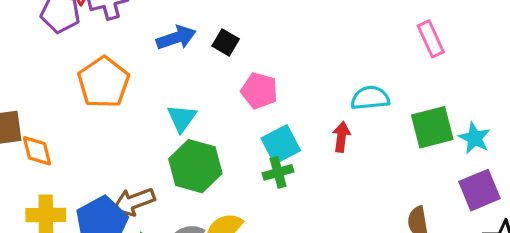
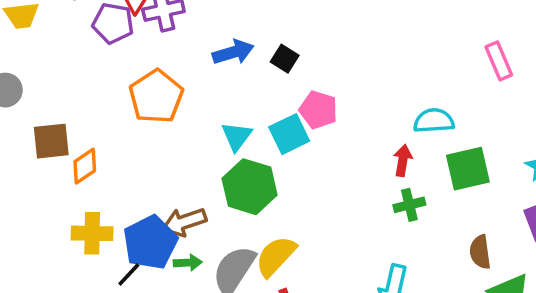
green square: (432, 127) -> (468, 169), moved
cyan square: (281, 144) -> (289, 134), moved
orange diamond: (37, 151) -> (85, 166), turned 68
green cross: (278, 172) -> (409, 205), moved

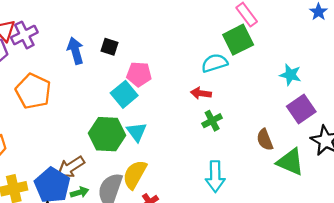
blue arrow: (233, 52) -> (75, 51), turned -75
cyan triangle: (237, 136) -> (137, 132), moved
red arrow: (403, 160) -> (201, 93), turned -78
green square: (468, 169) -> (238, 40), moved

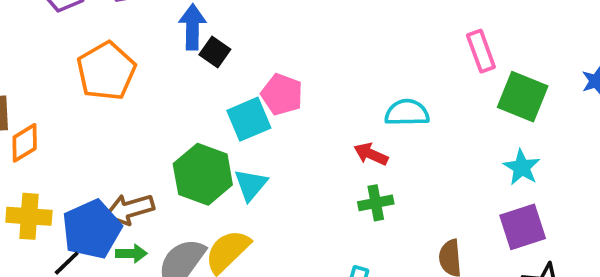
green square: (238, 40) -> (523, 97), moved, turned 32
black square: (109, 47) -> (215, 52), moved

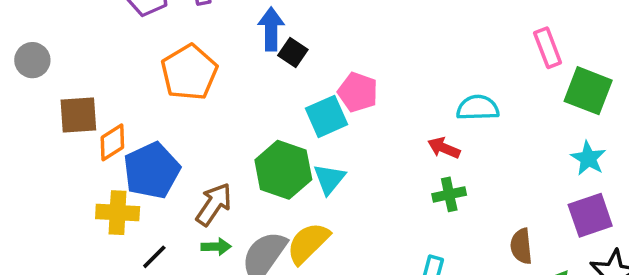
brown arrow: (130, 209) -> (214, 204), turned 141
blue pentagon: (92, 229) -> (152, 171), moved

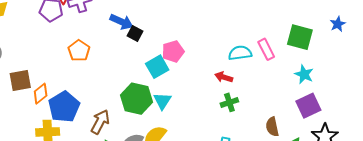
blue arrow: (271, 29) -> (121, 22), turned 120
pink rectangle: (548, 48) -> (266, 49), moved
orange pentagon: (189, 72) -> (79, 51), size x0.7
pink pentagon: (358, 92) -> (173, 51), turned -30

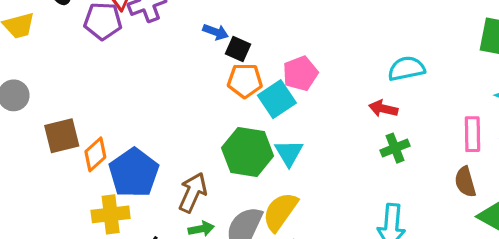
blue arrow: (121, 22) -> (216, 32), size x0.7
pink rectangle: (266, 49) -> (472, 134), moved, turned 30
orange pentagon: (79, 51) -> (245, 81), moved, turned -30

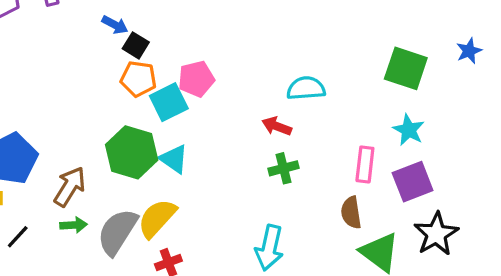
cyan triangle: (289, 153) -> (174, 159), turned -32

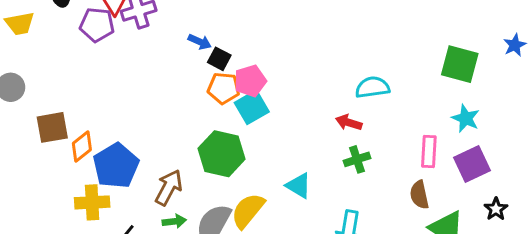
pink pentagon: (196, 79) -> (250, 81), moved
cyan triangle: (174, 159) -> (299, 186), moved
black star: (436, 234) -> (496, 209), size x0.6

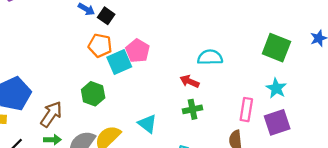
black square: (219, 59) -> (106, 16), moved
pink pentagon: (250, 81) -> (138, 51), moved, turned -30
green hexagon: (222, 154) -> (93, 94), size x0.7

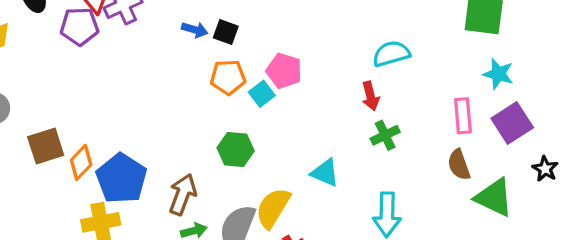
cyan square: (119, 62) -> (262, 94), size x0.7
red arrow: (190, 81) -> (370, 96), turned -114

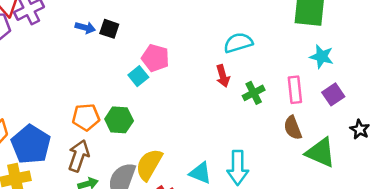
orange pentagon: (228, 77) -> (86, 117), moved
purple square: (512, 123) -> (333, 94), size x0.7
green cross: (385, 135) -> (254, 93), moved
cyan triangle: (325, 173) -> (200, 173), moved

